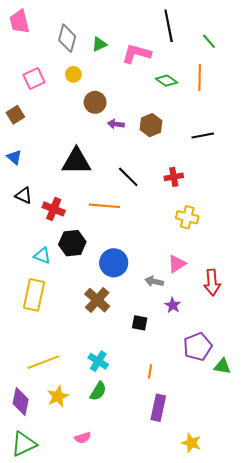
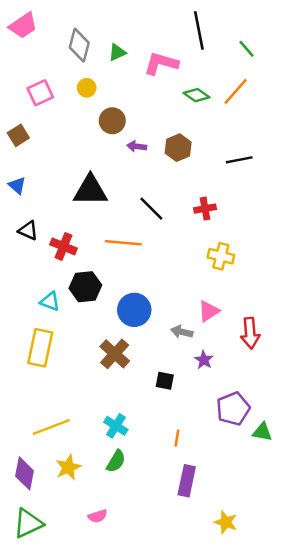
pink trapezoid: (20, 22) -> (23, 26), turned -110
orange line: (200, 77) -> (236, 91), turned 40

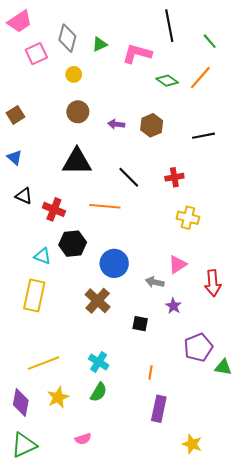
pink square: (40, 93) -> (36, 54), moved
brown circle: (112, 121) -> (78, 112), moved

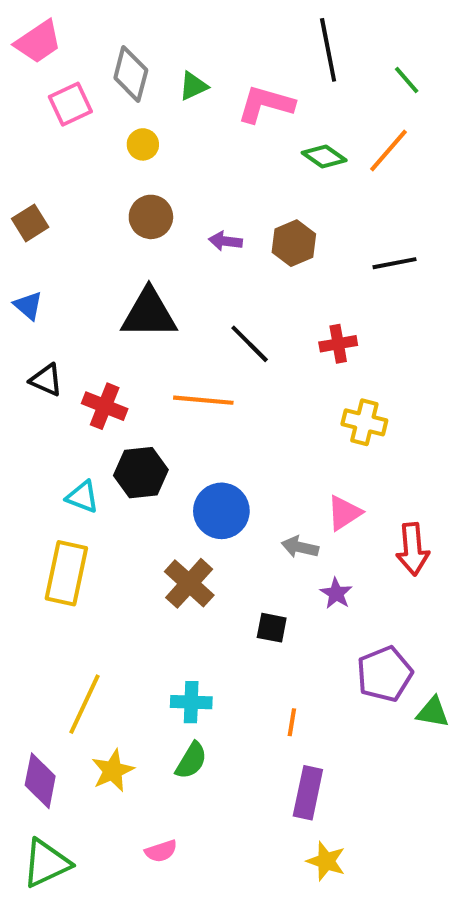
cyan cross: (99, 362) -> (191, 702), turned -30
yellow line: (44, 363) -> (84, 704), turned -44
yellow star: (192, 444) -> (326, 861), moved

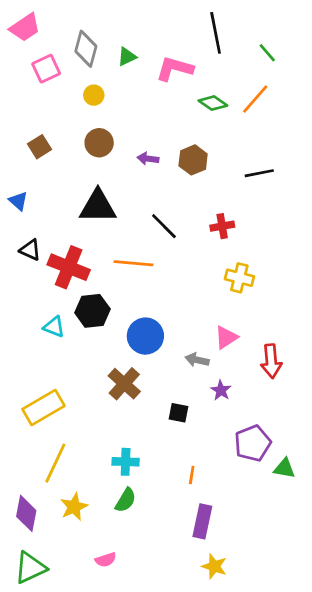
brown square: (30, 223) -> (40, 147), moved
red cross: (105, 406) -> (69, 267), size x1.4
yellow rectangle: (66, 573) -> (43, 408), moved, turned 48

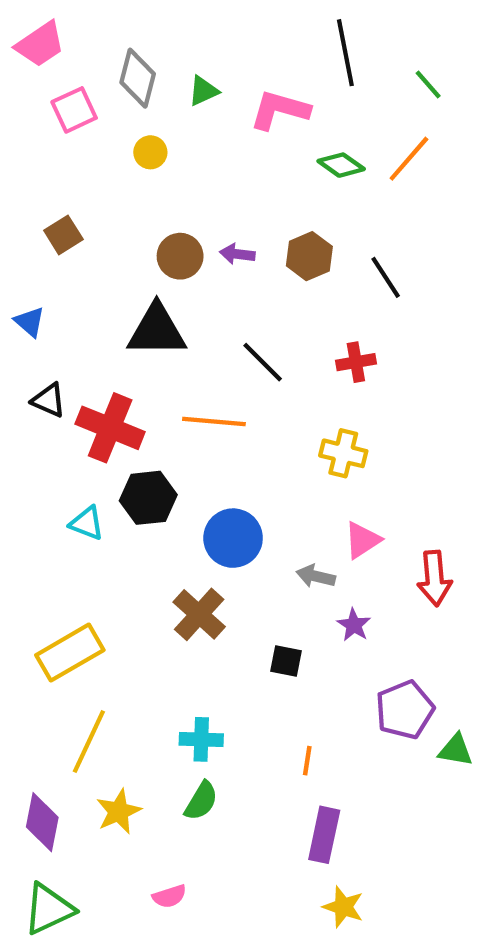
brown circle: (99, 143) -> (180, 256), moved
black line: (259, 173) -> (386, 277), moved, turned 68
yellow cross: (239, 278) -> (343, 453), moved

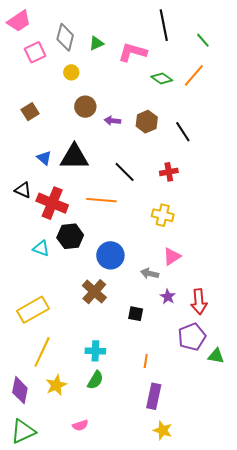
brown circle: (180, 256) -> (85, 107), moved
blue triangle: (30, 322) -> (44, 158), moved
red arrow: (434, 578) -> (199, 302), moved

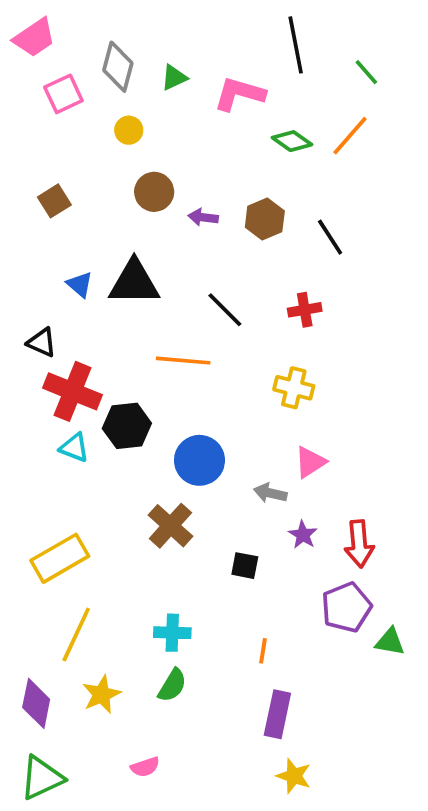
red cross: (52, 203) -> (73, 391), moved

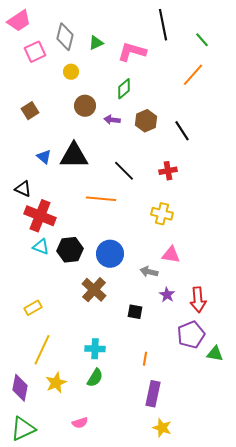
green diamond: (292, 141) -> (124, 89), moved, turned -75
black hexagon: (127, 426) -> (70, 250), moved
pink triangle: (310, 462) -> (171, 255), turned 42
yellow rectangle: (60, 558) -> (33, 308), size x0.6

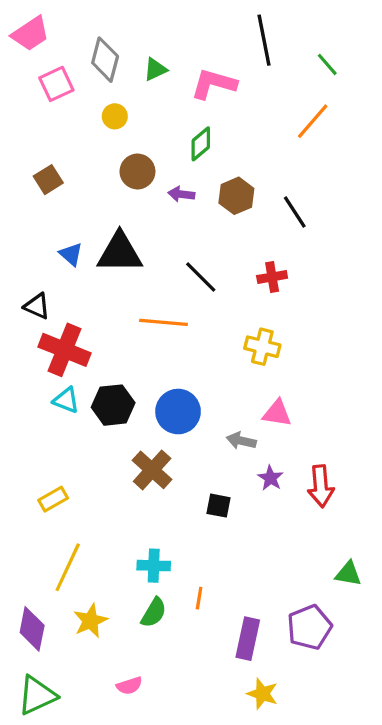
purple pentagon: (191, 335) -> (309, 627), moved
orange line: (145, 359) -> (199, 598), moved

